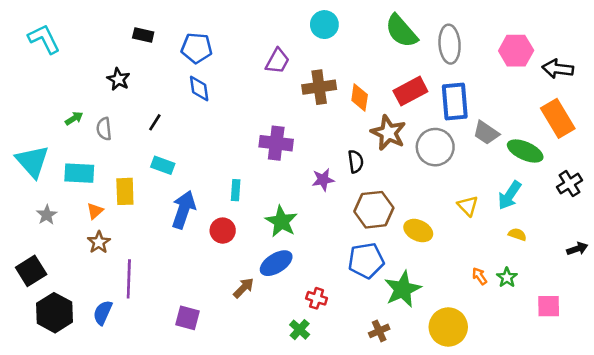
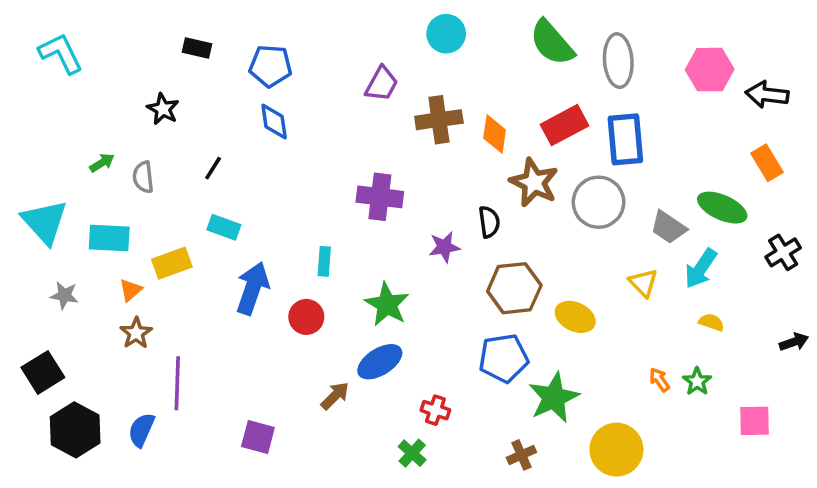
orange rectangle: (558, 118) -> (767, 163), size x0.7
gray trapezoid: (486, 133) -> (668, 227), moved
yellow rectangle: (125, 191) -> (172, 263), turned 72
gray star: (47, 215) -> (64, 295), turned -30

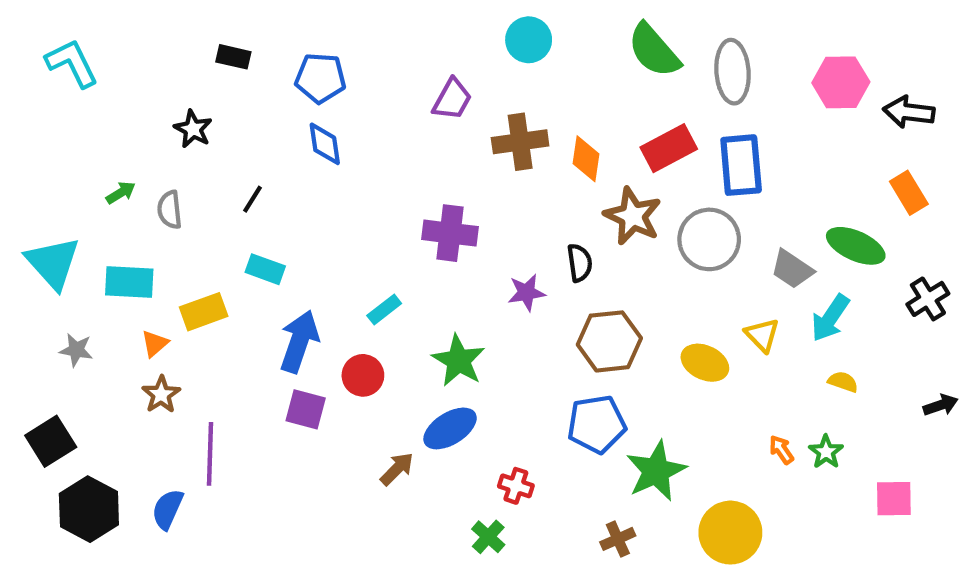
cyan rectangle: (324, 261) -> (384, 310), turned 48
yellow ellipse: (575, 317) -> (705, 363), moved
purple square: (258, 437) -> (306, 409), moved

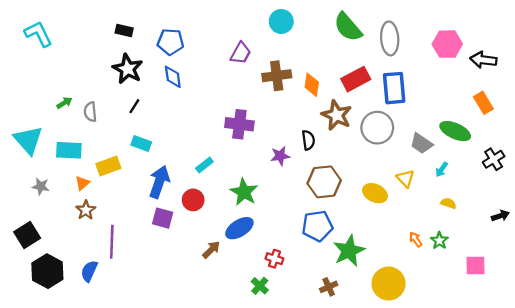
black star: (193, 129) -> (128, 69), moved, size x1.5
cyan arrow: (830, 318) -> (442, 169), size x0.6

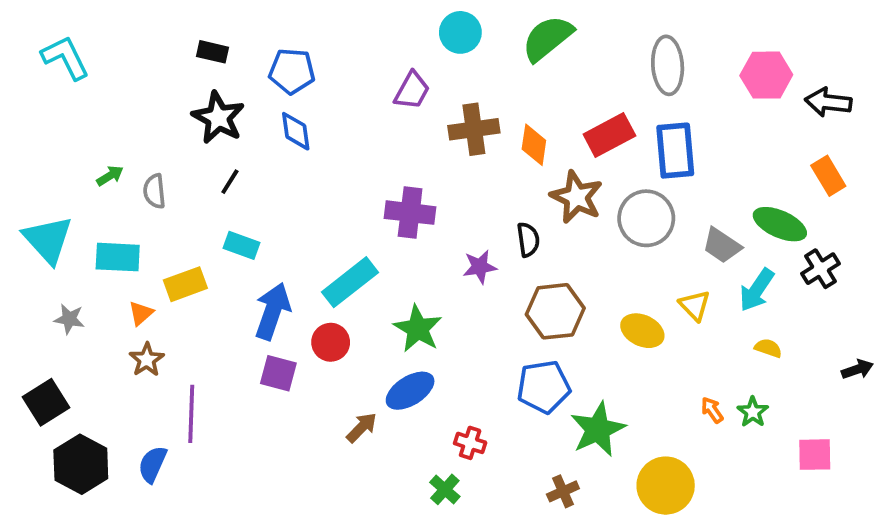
cyan circle: (281, 21) -> (460, 32), moved
green semicircle: (348, 27) -> (547, 38), moved, turned 92
black cross: (494, 159) -> (821, 269), moved
cyan rectangle: (204, 165) -> (350, 282), size x1.8
cyan arrow: (442, 169) -> (757, 290), size x1.6

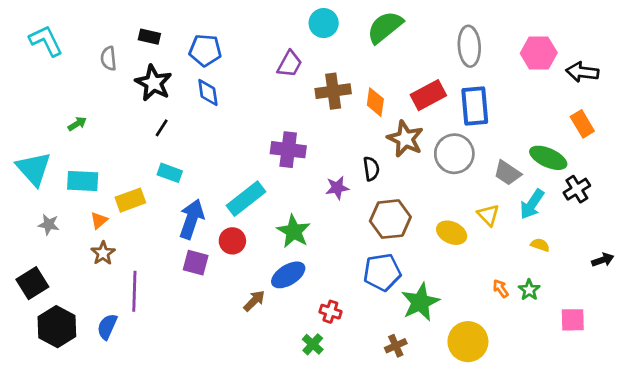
gray semicircle: (154, 191) -> (109, 58), moved

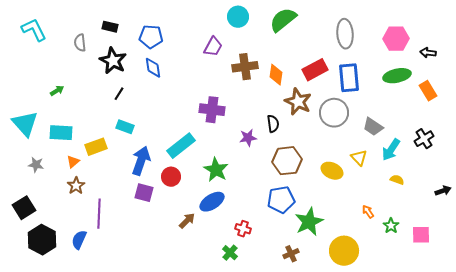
black arrow: (582, 72) -> (428, 53), size x0.7
green ellipse: (548, 158) -> (397, 76), moved, turned -36
green star: (529, 290) -> (391, 226), moved

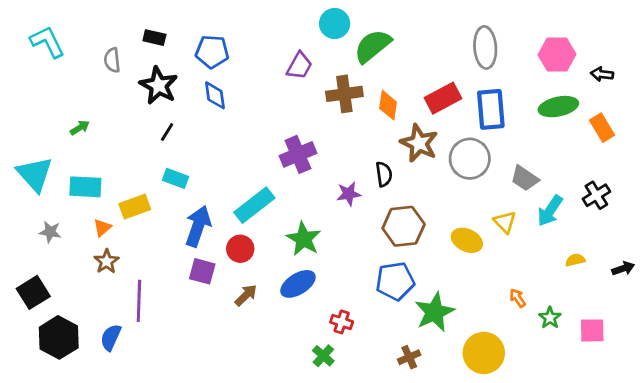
green semicircle: (283, 20) -> (373, 46), moved
purple cross: (212, 110) -> (298, 154), turned -30
yellow semicircle: (397, 180) -> (575, 260), moved, turned -32
brown arrow: (187, 221) -> (246, 295), moved

